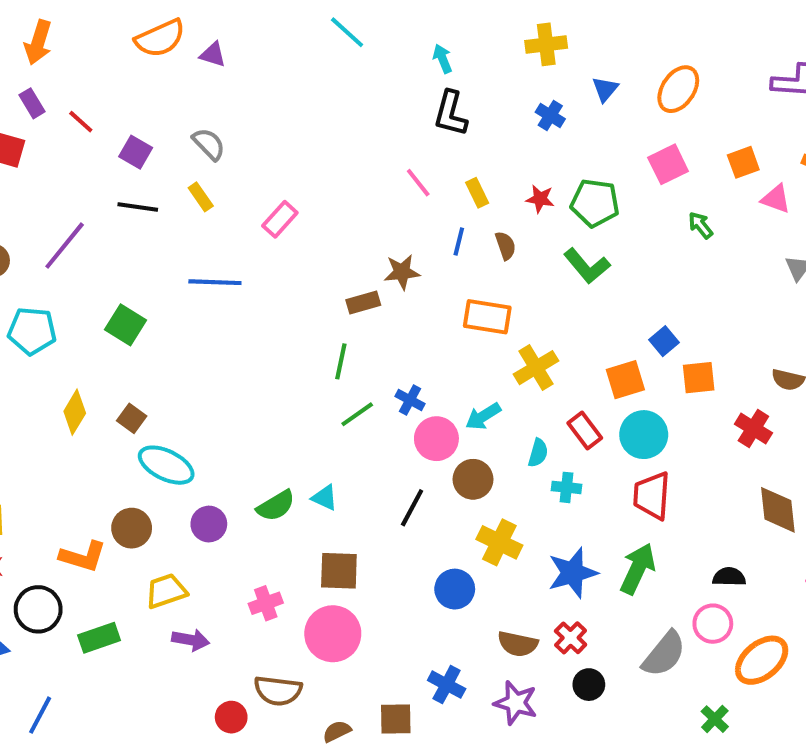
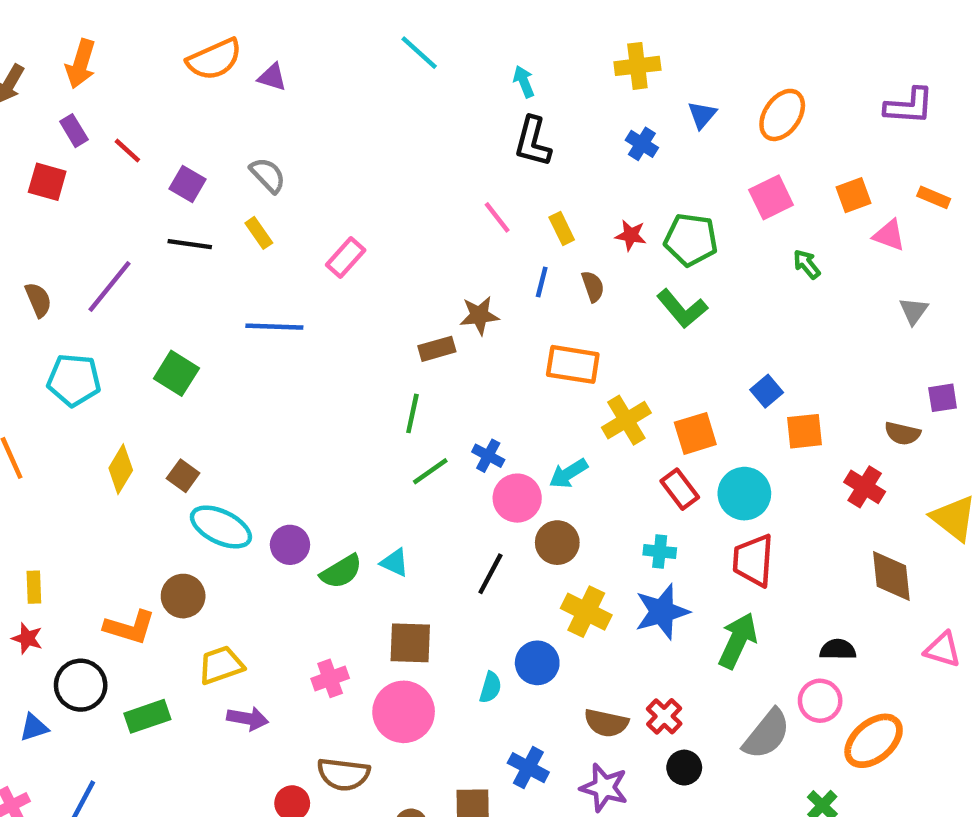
orange square: (625, 380) -> (695, 433), moved
cyan semicircle: (538, 453) -> (490, 687), moved
purple circle: (209, 524) -> (290, 545), moved
blue star: (573, 573) -> (662, 612), moved

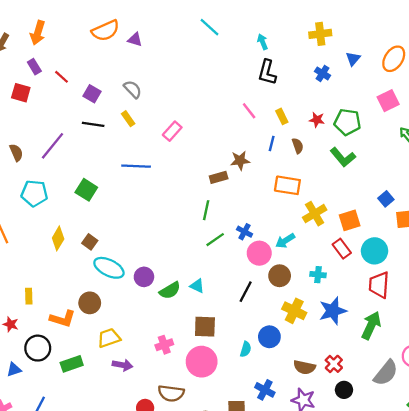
cyan cross: (660, 551) -> (318, 275), moved
yellow rectangle: (34, 587) -> (29, 296), moved

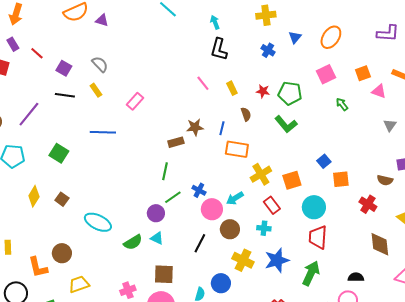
blue line: (272, 144) -> (222, 128), moved
red rectangle: (342, 249) -> (272, 205), moved
cyan ellipse: (109, 268) -> (98, 222), moved
purple circle: (144, 277) -> (156, 213), moved
orange L-shape: (63, 319) -> (38, 267), turned 60

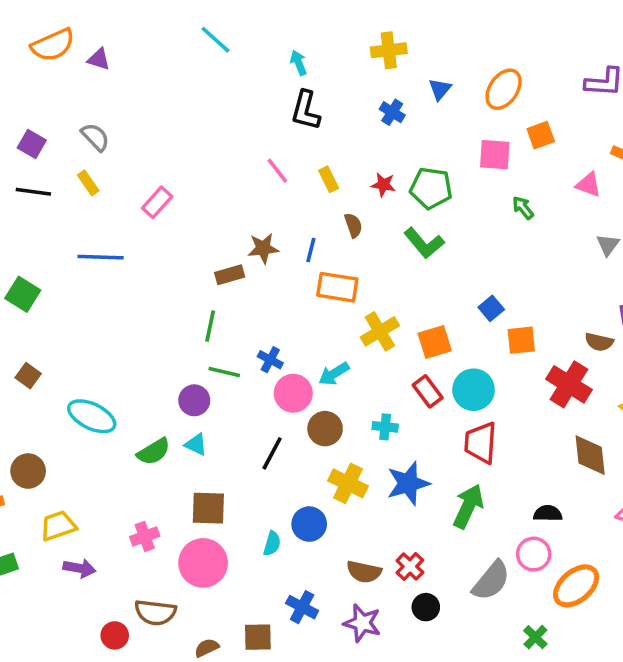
orange square: (363, 73) -> (541, 135), moved
pink square: (326, 74) -> (495, 155), turned 30
green line: (173, 197) -> (224, 372), turned 48
red cross: (368, 204) -> (569, 384), size x1.4
red rectangle: (272, 205) -> (428, 391), moved

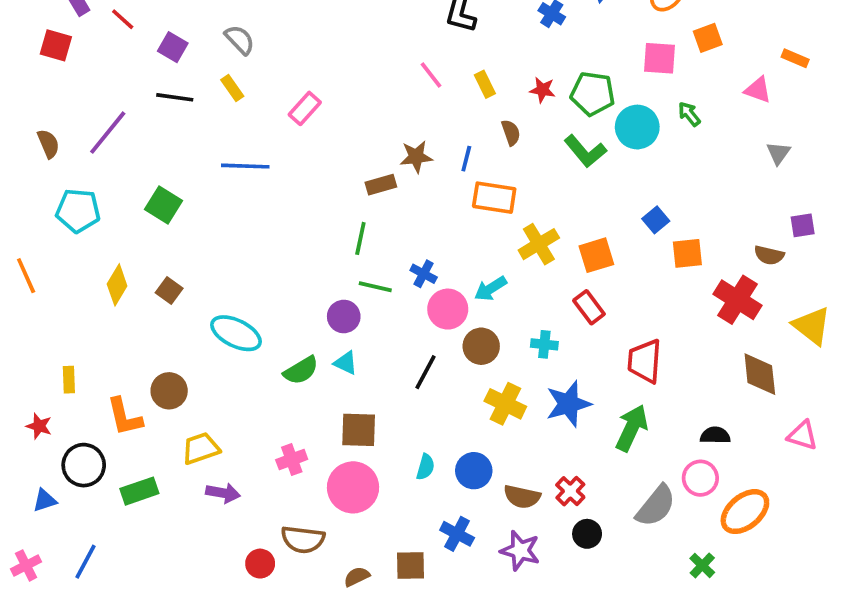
cyan circle: (474, 390) -> (637, 127), moved
blue circle: (309, 524) -> (474, 471), moved

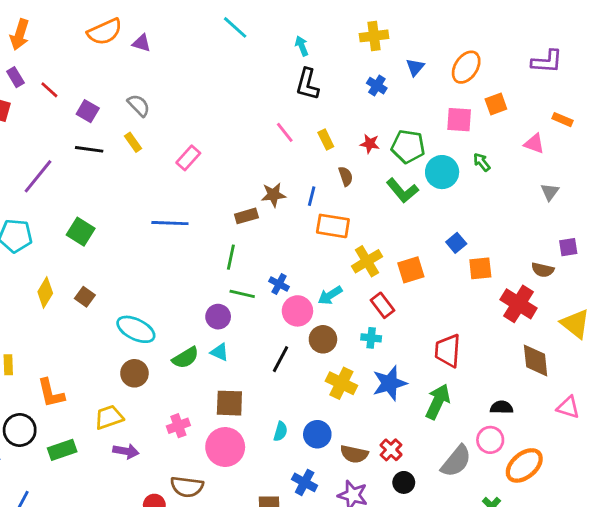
blue line: (245, 166) -> (170, 223), moved
red rectangle: (589, 307) -> (383, 305), moved
brown circle: (169, 391) -> (134, 373), moved

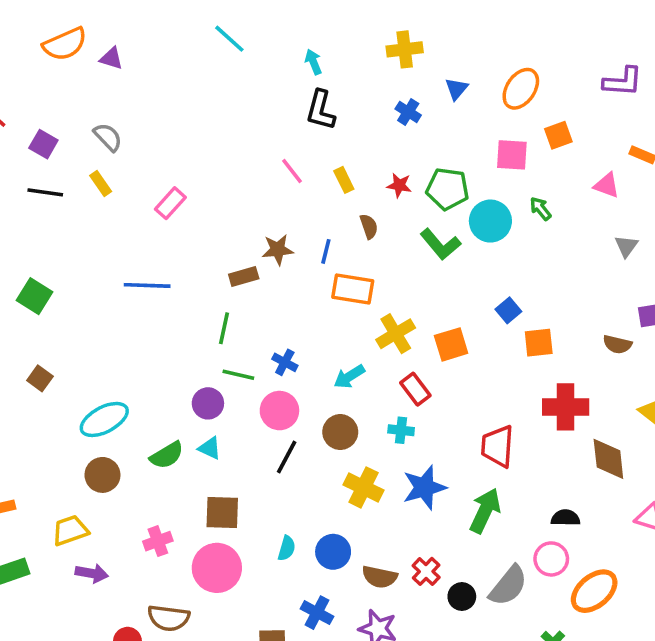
red cross: (519, 304) -> (566, 407), moved, turned -32
pink circle: (297, 311) -> (279, 411), moved
cyan ellipse: (136, 329) -> (104, 419), turned -54
black circle: (404, 482) -> (462, 596), moved

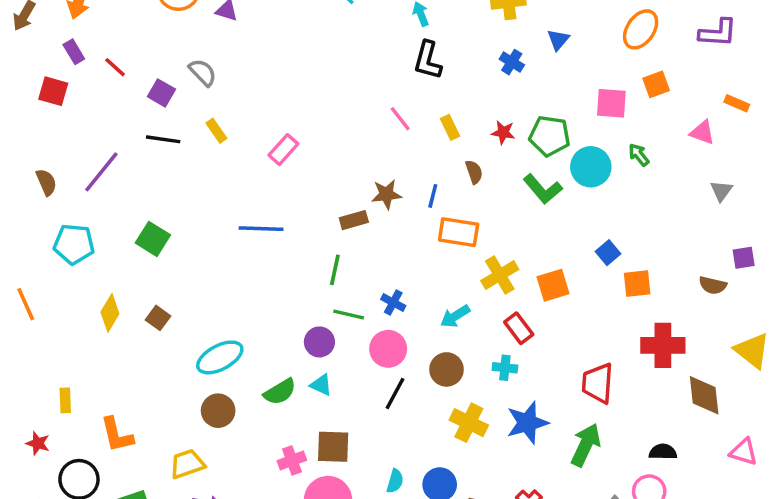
orange ellipse: (521, 89) -> (641, 29), moved
gray semicircle: (108, 137) -> (203, 72), moved
pink cross: (158, 541) -> (292, 460), moved

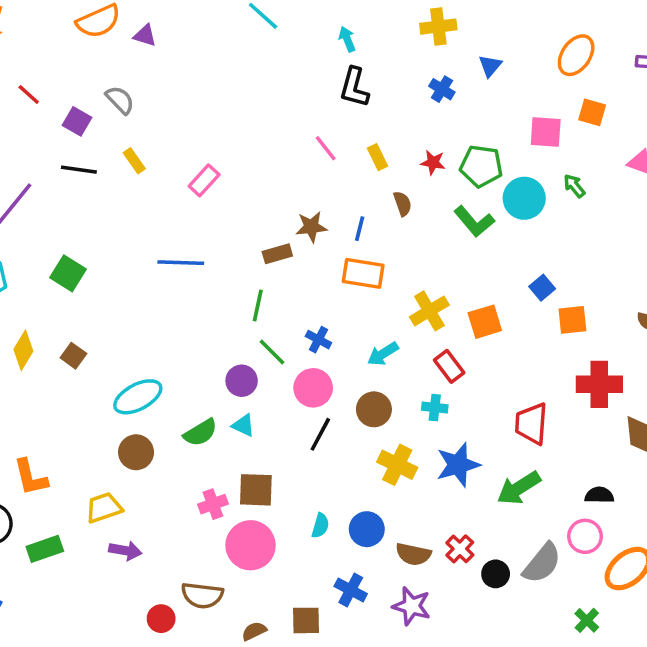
orange square: (656, 84) -> (592, 112), turned 36
orange rectangle: (459, 232) -> (363, 273), moved
green line: (349, 314) -> (272, 352), turned 32
green arrow: (586, 445) -> (519, 488), turned -147

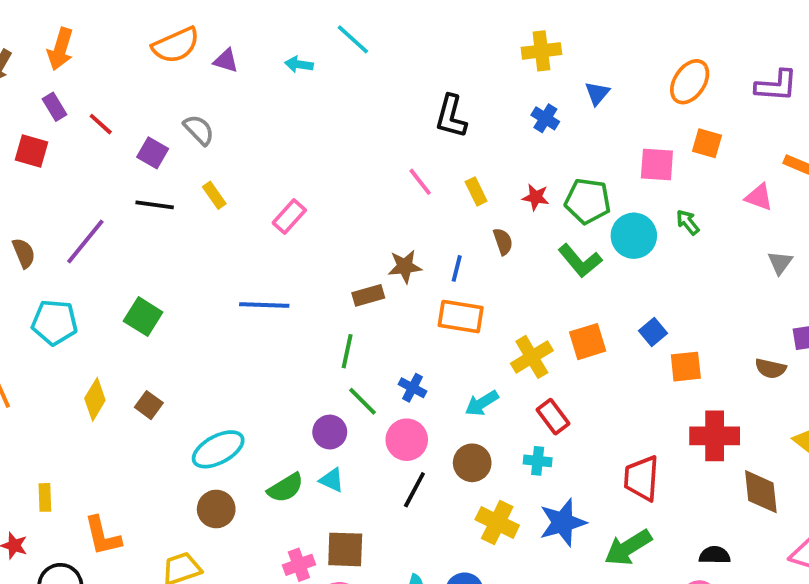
cyan arrow: (347, 39) -> (299, 64), moved, turned -60
orange square: (485, 322) -> (588, 342), moved

